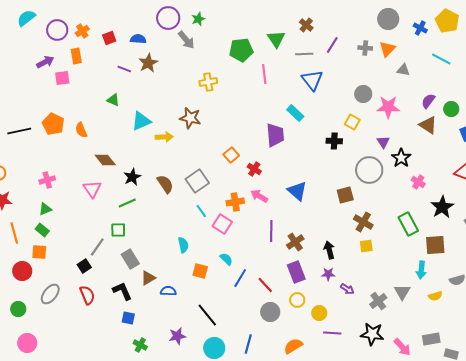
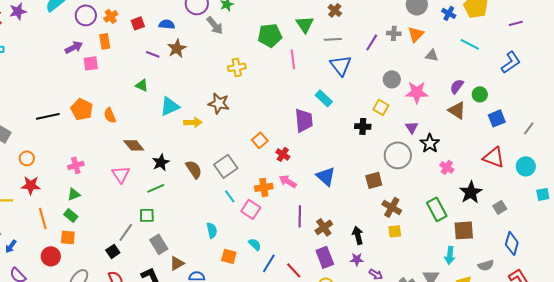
purple line: (332, 45) -> (372, 42), moved

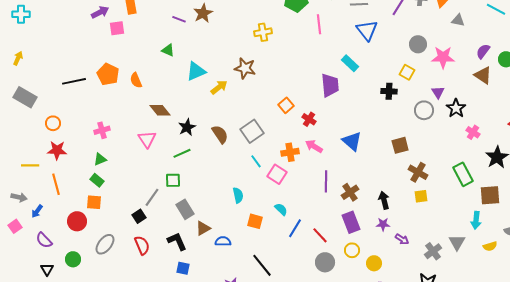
yellow arrow: (193, 122) -> (219, 87), turned -36
gray circle: (398, 155) -> (424, 110), moved, size x0.7
orange line: (43, 218) -> (56, 184), moved

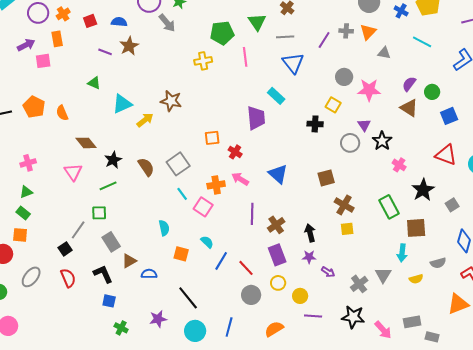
yellow cross: (263, 32) -> (203, 61), moved
orange square: (286, 105) -> (212, 138), turned 35

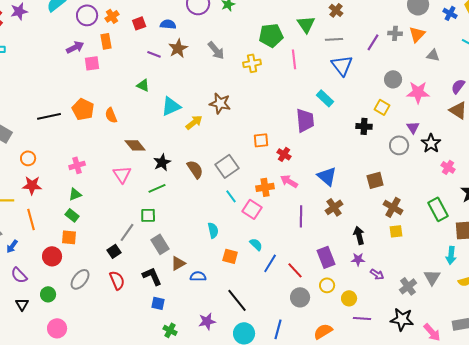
gray arrow: (167, 23) -> (216, 50), moved
brown cross: (276, 225) -> (334, 207), moved

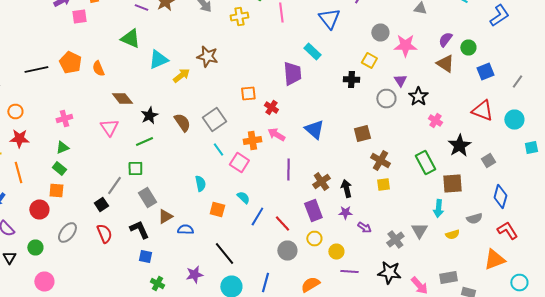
green triangle: (143, 85) -> (130, 38), size x1.5
brown cross: (334, 207) -> (321, 182), moved

